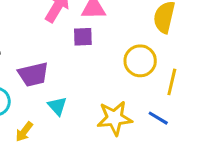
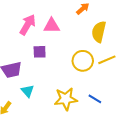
purple square: (83, 37) -> (40, 52), moved
yellow line: (172, 82) -> (107, 60), moved, turned 54

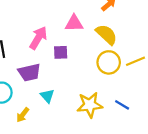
pink arrow: (28, 25) -> (38, 38), moved
yellow semicircle: (99, 32) -> (106, 34), moved, turned 120

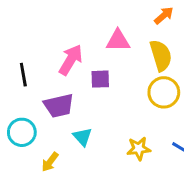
yellow semicircle: (106, 34) -> (161, 55), turned 30
yellow star: (90, 105) -> (139, 149), size x0.7

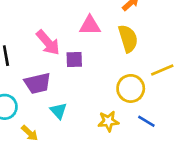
pink arrow: (71, 60) -> (48, 43), turned 108
yellow circle: (164, 92) -> (131, 88), moved
yellow arrow: (50, 162) -> (30, 133), turned -84

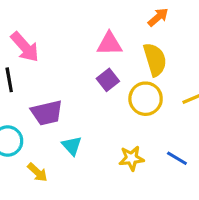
pink arrow: (48, 43) -> (25, 47), moved
purple square: (74, 60) -> (108, 80), moved, turned -36
yellow circle: (131, 88) -> (146, 99), moved

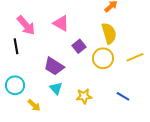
pink triangle: (110, 44) -> (61, 23), moved, turned 30
purple trapezoid: (47, 113) -> (54, 66), moved, turned 45
yellow star: (131, 158) -> (84, 96), moved

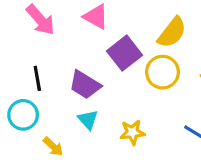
yellow semicircle: (109, 33) -> (172, 32), turned 55
black line: (16, 46) -> (37, 78), moved
purple square: (79, 46) -> (124, 53), size x1.5

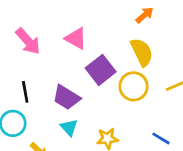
yellow semicircle: (172, 32) -> (142, 52), turned -64

